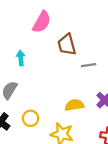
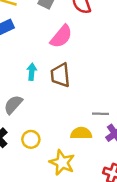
brown trapezoid: (67, 45) -> (60, 75), moved
gray line: (89, 65) -> (101, 114), moved

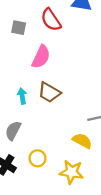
brown trapezoid: (60, 75) -> (49, 92), turned -40
yellow semicircle: (81, 133) -> (82, 141), turned 42

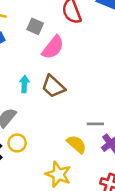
gray square: (19, 28) -> (35, 26), moved
yellow circle: (37, 158) -> (17, 143), moved

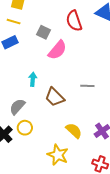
brown trapezoid: (53, 86) -> (55, 97), moved
gray line: (95, 124) -> (87, 86), moved

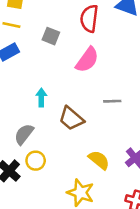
red semicircle: (74, 21) -> (89, 19), turned 30
pink semicircle: (57, 50) -> (87, 60), moved

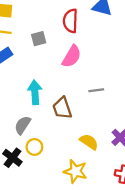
gray square: (51, 36) -> (39, 39), turned -32
cyan arrow: (41, 98) -> (35, 92), size x1.5
brown trapezoid: (71, 118) -> (62, 108), turned 35

